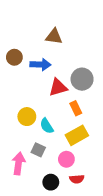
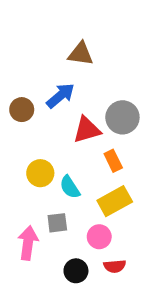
brown circle: (14, 57) -> (22, 110), moved
blue arrow: (40, 65) -> (60, 96), turned -42
gray square: (38, 150) -> (57, 223), turned -32

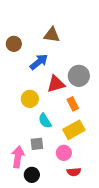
brown circle: (22, 110) -> (14, 44), moved
yellow circle: (40, 173) -> (30, 99), moved
black circle: (76, 271) -> (32, 175), moved

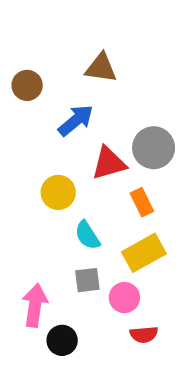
gray square: (37, 144) -> (87, 280), moved

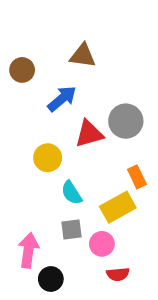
orange rectangle: (142, 202) -> (137, 177), moved

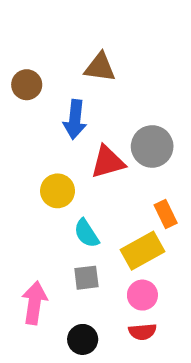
blue arrow: (62, 99) -> (75, 119), turned 136
pink circle: (102, 244) -> (142, 295), moved
black circle: (51, 279) -> (83, 339), moved

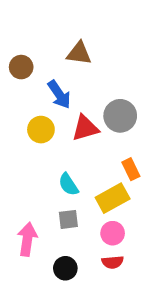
blue arrow: (75, 119) -> (59, 94), turned -40
yellow circle: (58, 191) -> (41, 130), moved

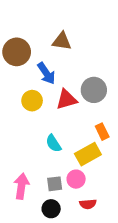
brown circle: (21, 67) -> (17, 52), size x1.5
gray square: (68, 219) -> (55, 184), moved
pink circle: (113, 233) -> (76, 179), moved

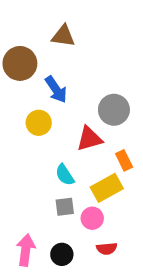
brown triangle: (62, 41) -> (63, 36), moved
red triangle: (67, 99) -> (89, 139), moved
gray square: (55, 184) -> (65, 207), moved
pink arrow: (21, 186) -> (26, 250), moved

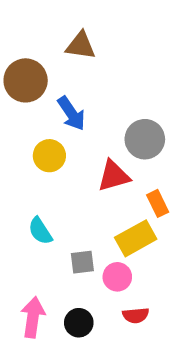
cyan semicircle: (65, 175) -> (40, 231), moved

